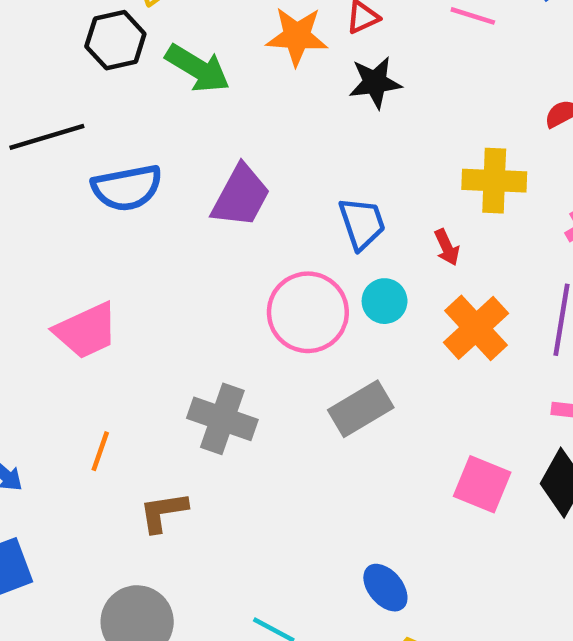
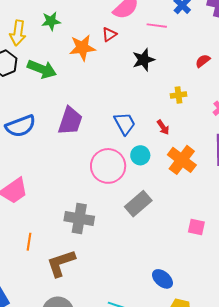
black star: (375, 82) -> (143, 60), moved
yellow cross: (494, 181) -> (178, 95), size x0.6
pink square: (482, 484) -> (196, 227), size x0.7
brown L-shape: (163, 512) -> (61, 263), size x1.4

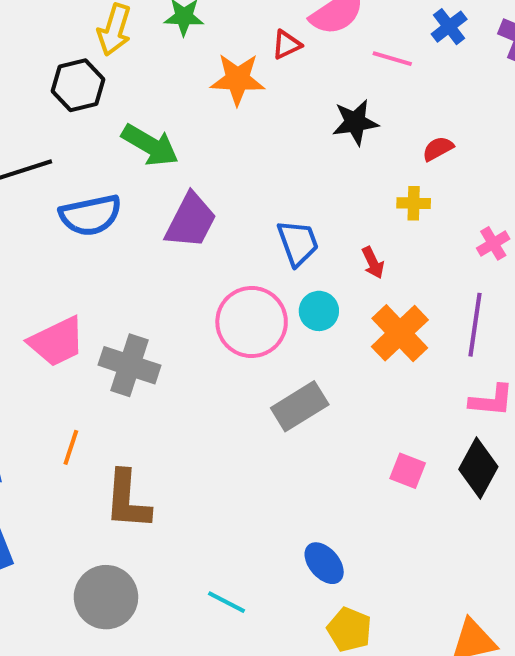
red triangle: (109, 34) -> (287, 45), moved
red semicircle: (203, 61) -> (438, 149), moved
green arrow: (42, 69) -> (150, 145), moved
gray cross: (79, 219) -> (129, 365), moved
brown L-shape: (61, 263) -> (127, 500), turned -76

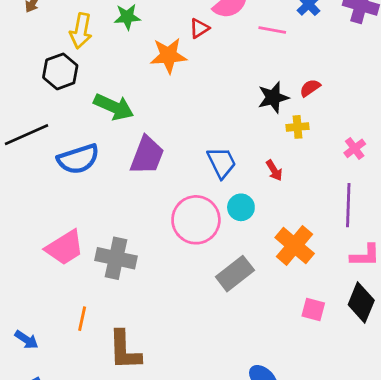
black star: (355, 122) -> (273, 97), moved
orange cross: (400, 333) -> (295, 245), moved

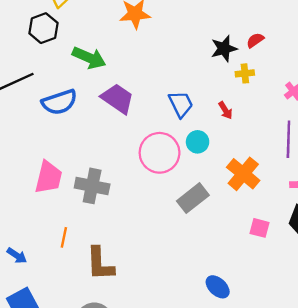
purple trapezoid: (147, 155) -> (118, 99), turned -76
pink trapezoid: (65, 248) -> (49, 177), turned -44

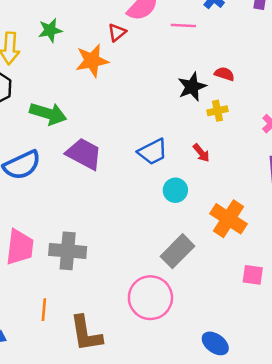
red semicircle: (255, 40) -> (224, 74), turned 60
blue trapezoid: (181, 104) -> (153, 152), turned 96
pink circle: (160, 153) -> (150, 298), moved

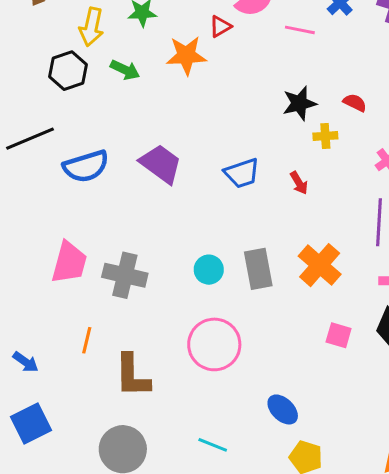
red semicircle: (224, 74) -> (355, 103), moved
green arrow: (48, 114) -> (125, 70), moved, size x0.7
cyan circle: (175, 190) -> (209, 270), moved
gray rectangle: (177, 251) -> (258, 269), moved, turned -64

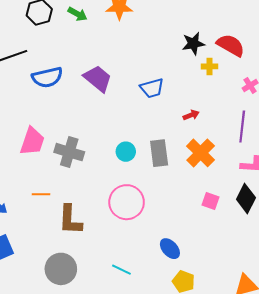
red semicircle: (355, 103) -> (231, 45), size x1.8
red arrow: (299, 183) -> (191, 115), moved, turned -84
orange line: (87, 340) -> (41, 194), turned 72

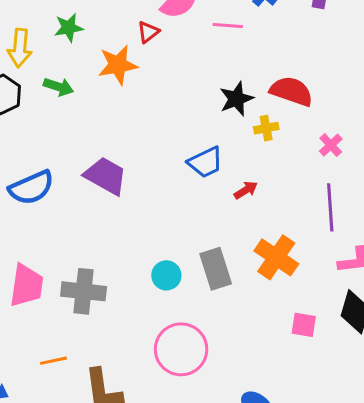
blue trapezoid: (152, 88) -> (206, 162), moved
red arrow: (191, 115) -> (246, 190), moved

